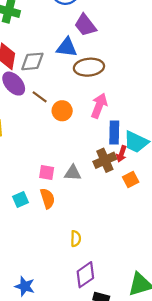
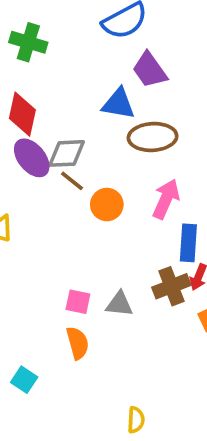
gray diamond: (32, 61) -> (67, 153), moved
cyan square: (21, 199) -> (24, 380), moved, turned -35
yellow semicircle: (76, 239) -> (136, 420), moved

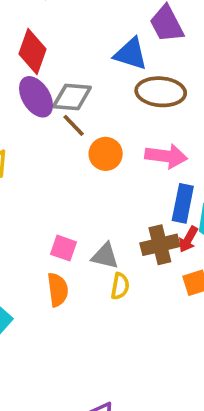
pink arrow: (166, 199) -> (166, 156), turned 66
yellow semicircle: (136, 420) -> (120, 286), moved

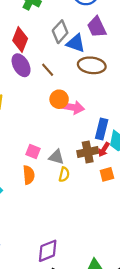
gray diamond: (72, 97) -> (60, 32), moved, turned -55
brown line: (74, 125) -> (48, 70), moved
pink arrow: (166, 156) -> (73, 107), moved

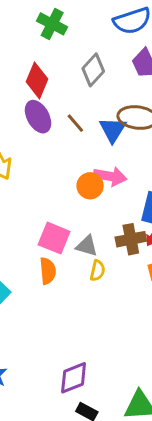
blue triangle: (76, 43) -> (113, 130), moved, turned 42
orange circle: (59, 99) -> (90, 186), moved
pink square: (33, 152) -> (54, 238), size x1.5

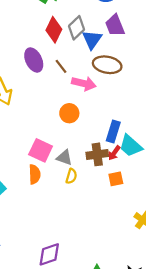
red diamond: (37, 80) -> (54, 30), moved
blue triangle: (113, 130) -> (92, 40), moved
pink arrow: (110, 176) -> (84, 83), moved

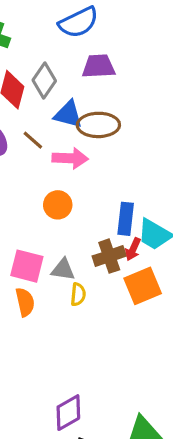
purple trapezoid: (115, 25) -> (98, 66), turned 120
blue triangle: (92, 40) -> (68, 114), moved, turned -40
orange square: (116, 179) -> (143, 286), size x1.6

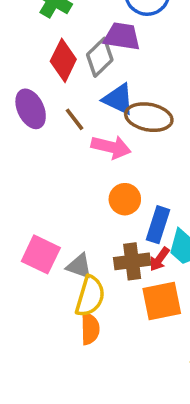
purple trapezoid: (98, 66) -> (122, 36), moved
orange circle: (58, 205) -> (125, 199), moved
yellow semicircle: (78, 294) -> (90, 296), size x1.6
orange semicircle: (25, 302) -> (90, 329), moved

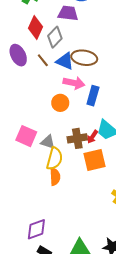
gray diamond: (100, 57) -> (55, 37), moved
blue triangle: (118, 99) -> (65, 61), moved
pink arrow: (111, 147) -> (74, 83), moved
orange circle: (125, 199) -> (60, 103), moved
blue rectangle: (158, 225) -> (93, 96), moved

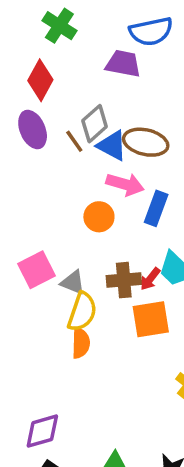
red diamond: (36, 27) -> (40, 80), moved
gray diamond: (55, 37) -> (95, 124), moved
pink square: (26, 136) -> (37, 270), turned 35

